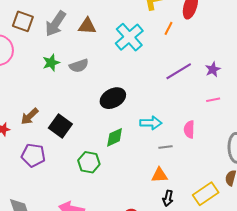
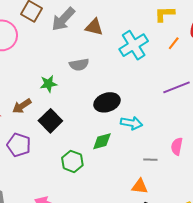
green star: (51, 63) -> (49, 84), moved
cyan arrow: (151, 123) -> (131, 123), moved

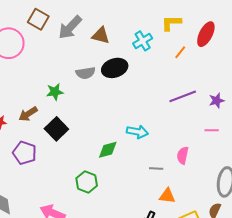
cyan cross: (134, 45) -> (143, 41), moved, size x0.7
black ellipse: (107, 102) -> (115, 68), moved
green hexagon: (72, 161) -> (87, 182), moved
orange triangle: (140, 186) -> (167, 196), moved

